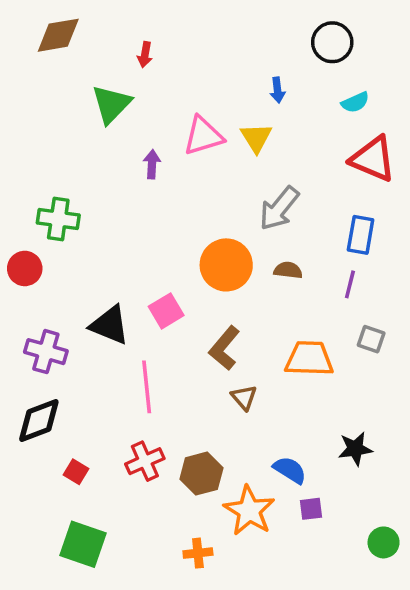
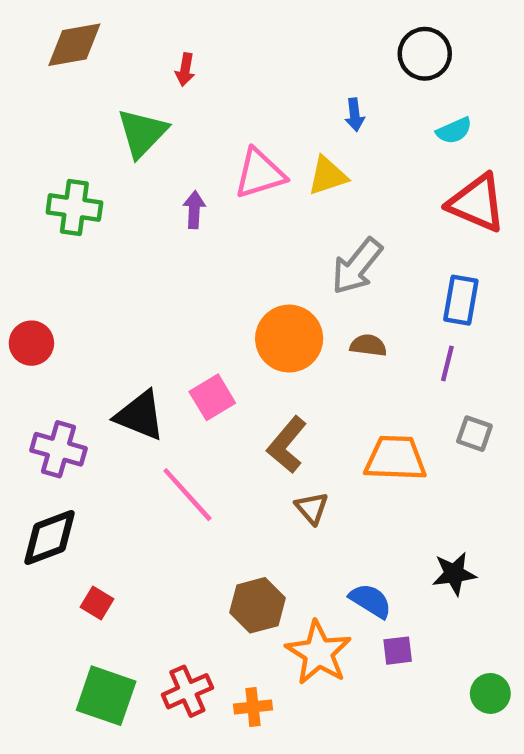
yellow triangle: (256, 138) -> (328, 176), turned 44
green cross: (58, 219) -> (74, 207), moved
pink line: (147, 387) -> (187, 495), turned -36
red cross: (145, 461) -> (187, 691), moved

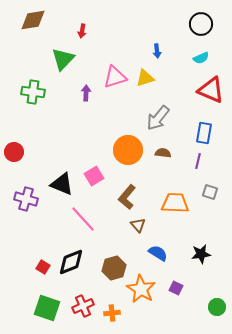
black circle: (425, 54) -> (201, 24), moved
black diamond: (50, 537) -> (71, 262), moved
blue semicircle: (370, 601) -> (158, 253), moved
purple square: (398, 651) -> (176, 288), turned 32

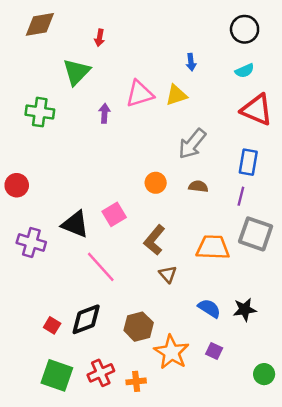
orange circle: (128, 150) -> (156, 183), size x0.6
gray square: (210, 192) -> (256, 234), size x1.8
blue semicircle: (158, 253) -> (209, 308), moved

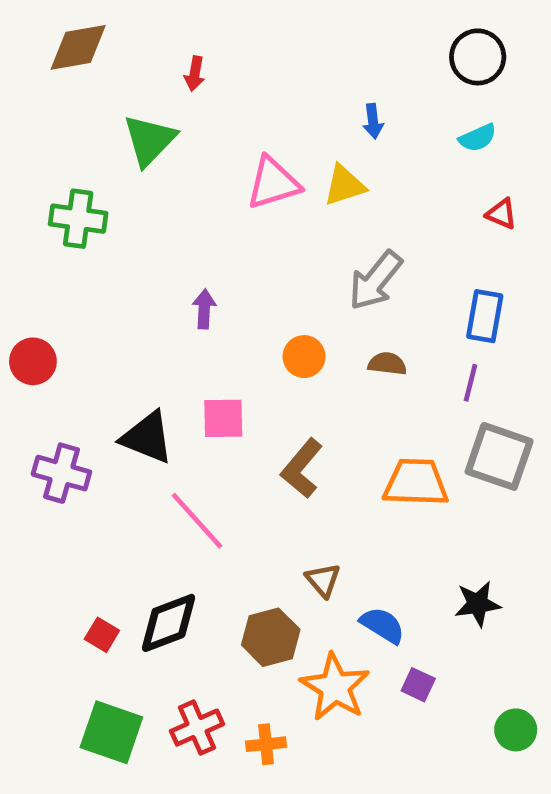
red triangle: (257, 110) -> (501, 214), size x0.5
purple arrow: (104, 113) -> (204, 309), moved
pink square: (114, 214) -> (223, 418), turned 30
brown triangle: (168, 274) -> (323, 580), moved
blue semicircle: (209, 308) -> (383, 625), moved

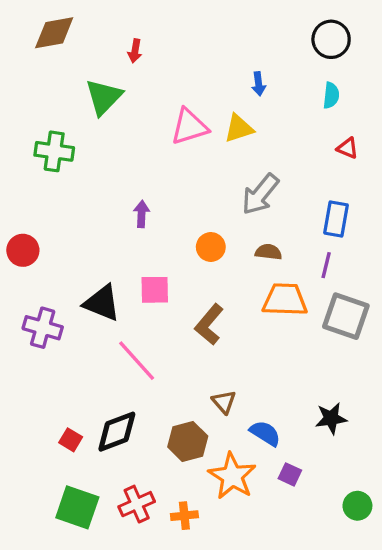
cyan semicircle: (478, 138) -> (331, 95), turned -60
orange trapezoid: (416, 483) -> (285, 300), moved

